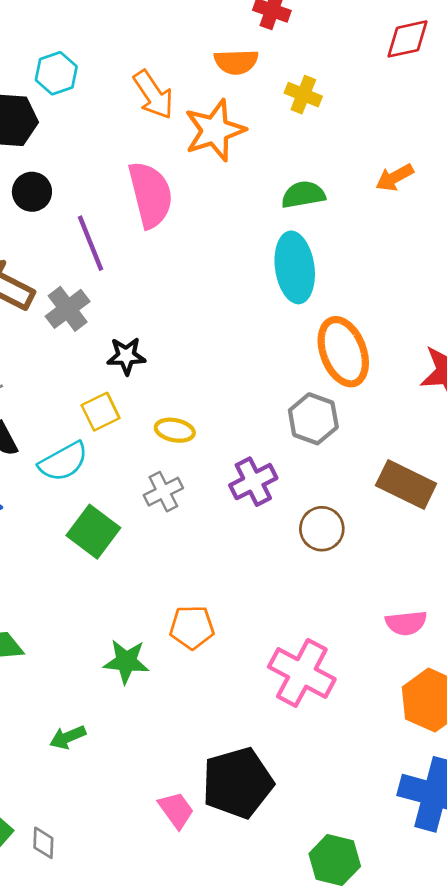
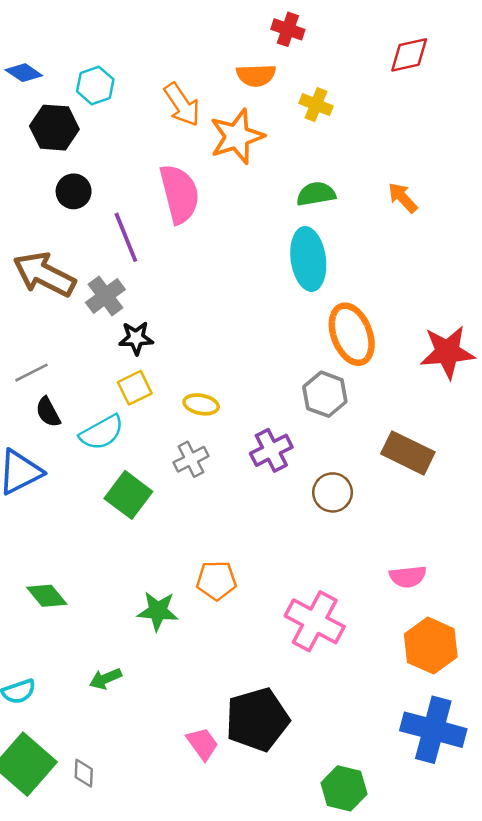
orange arrow: (395, 177) -> (403, 198), moved, turned 76
black star: (126, 356) -> (136, 338), moved

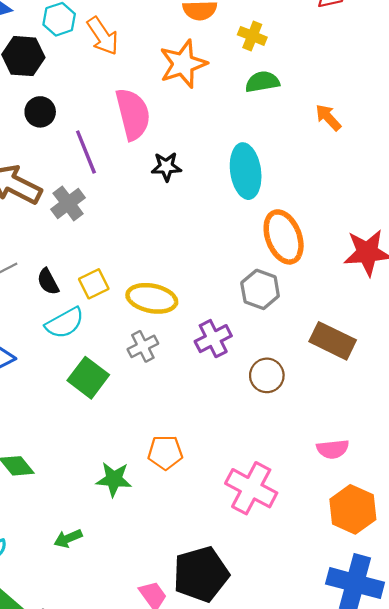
orange arrow: (182, 105) -> (103, 36), moved
green semicircle: (316, 194) -> (262, 82), moved
black star: (136, 338) -> (166, 167), moved
yellow ellipse: (201, 404) -> (152, 298), size x1.6
black semicircle: (48, 412) -> (48, 282), moved

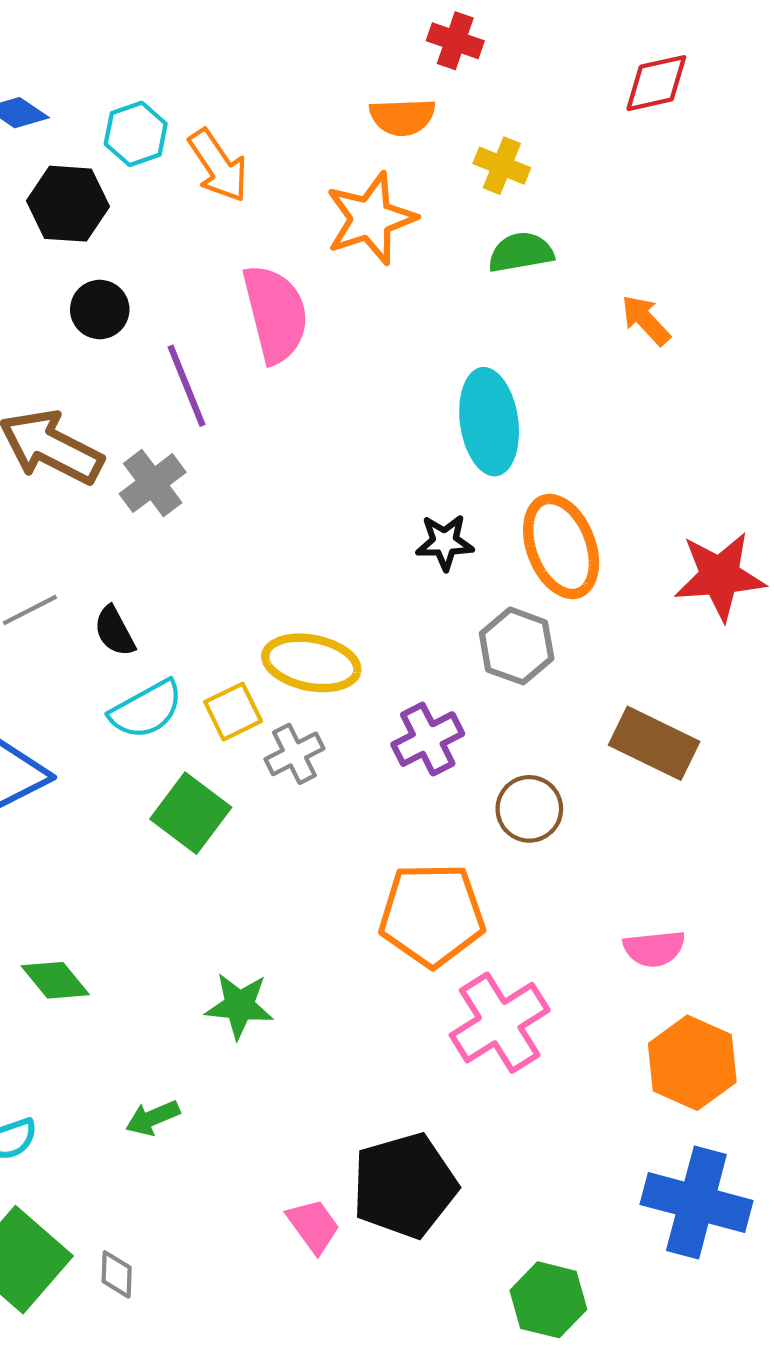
black star: (166, 167) -> (445, 542), moved
yellow square: (94, 284) -> (233, 712), moved
orange pentagon: (165, 452) -> (432, 915), moved, size x1.6
pink cross: (251, 488) -> (500, 1023), turned 30

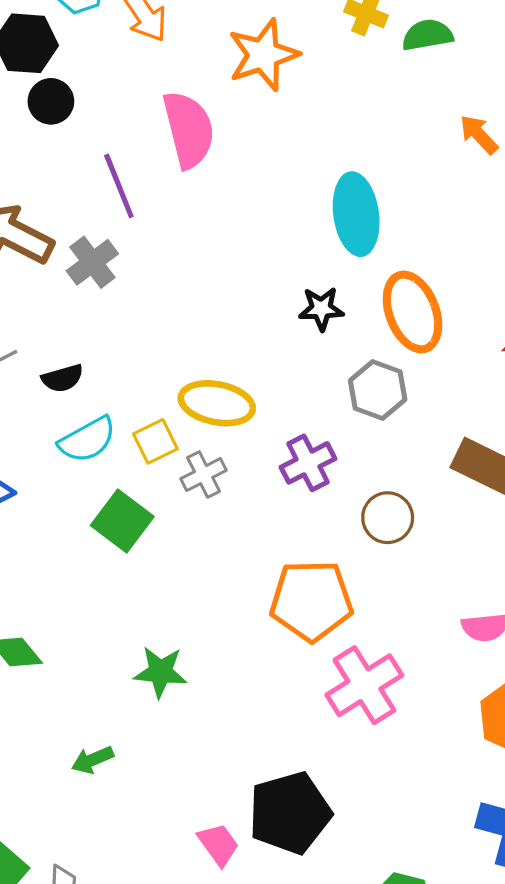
green semicircle: (521, 252) -> (427, 35), moved
black circle: (100, 309) -> (51, 101), moved
black semicircle: (115, 631) -> (63, 378), turned -78

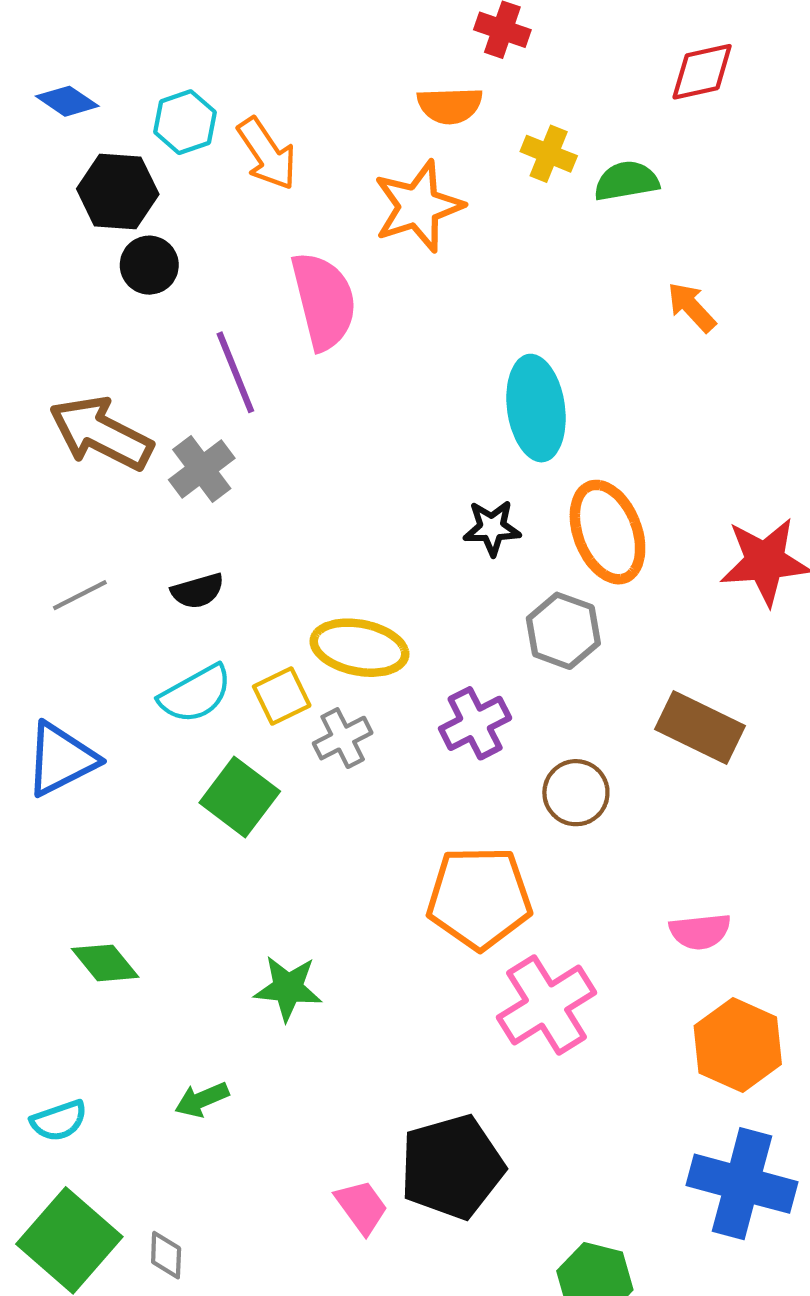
black semicircle: (63, 378) -> (198, 591), moved

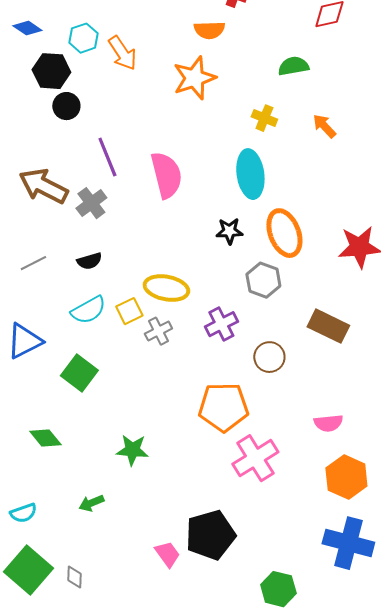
yellow cross: (549, 154) -> (264, 118), moved
pink semicircle: (324, 301) -> (166, 175), moved
green square: (240, 797) -> (79, 373), moved

